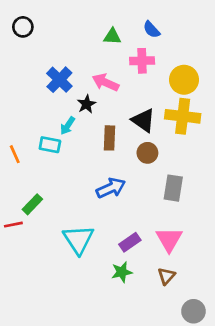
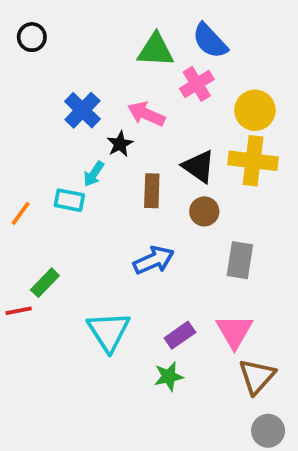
blue semicircle: (152, 30) -> (210, 41), size x1.5
green triangle: (112, 36) -> (156, 50), size x1.5
pink cross: (142, 61) -> (197, 84), turned -30
orange line: (15, 154) -> (21, 213), turned 60
brown triangle: (166, 276) -> (257, 376), moved, size x1.5

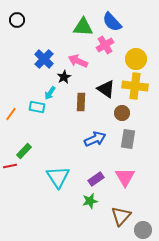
brown circle: (204, 211) -> (122, 113), moved
blue arrow: (154, 260) -> (95, 139), moved
brown triangle: (257, 376) -> (121, 216), moved

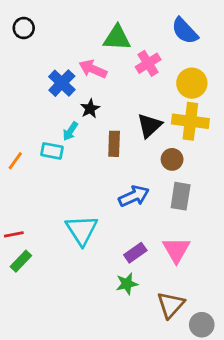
blue semicircle: (112, 22) -> (185, 31), moved
pink arrow: (78, 61) -> (93, 69), moved
black triangle: (106, 89) -> (149, 125), turned 42
green rectangle: (24, 151) -> (21, 261), moved
cyan triangle: (58, 177) -> (82, 230), moved

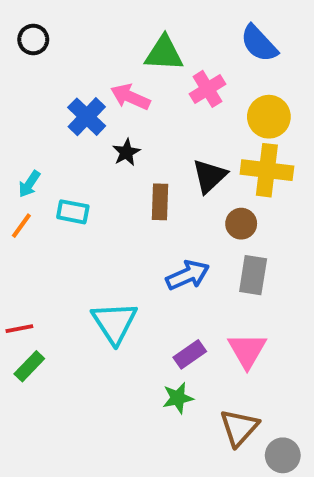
cyan arrow: (70, 131) -> (29, 184), moved

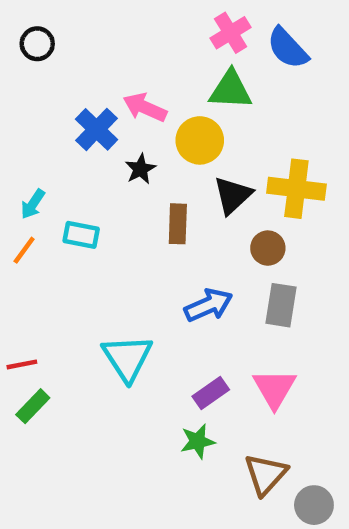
green triangle: (164, 53) -> (231, 90), moved
pink cross: (207, 89) -> (231, 33), moved
yellow circle: (269, 117) -> (200, 140), moved

